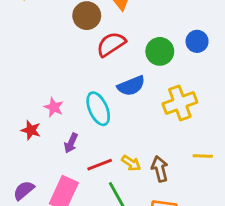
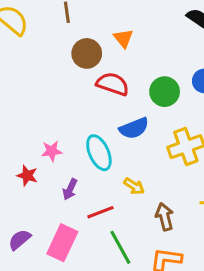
red semicircle: (111, 44) -> (113, 84), turned 52
pink star: (54, 107) -> (52, 151), turned -30
yellow arrow: (131, 163) -> (134, 186), moved

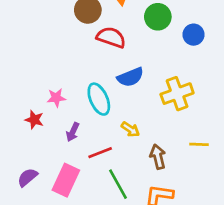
green circle: (165, 92) -> (158, 17), moved

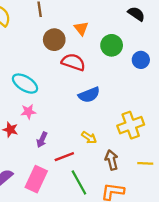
yellow cross: (177, 94) -> (131, 125), moved
cyan ellipse: (99, 99) -> (25, 84), moved, turned -35
yellow line: (199, 144) -> (145, 163), moved

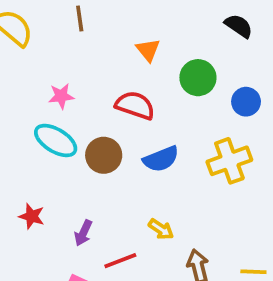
brown circle: (54, 40) -> (104, 155), moved
pink star: (28, 112) -> (61, 96), moved
yellow cross: (131, 125) -> (229, 161), moved

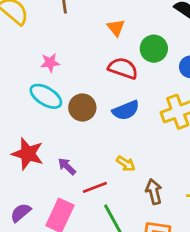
red semicircle: (135, 105) -> (123, 68), moved
red star: (32, 216) -> (28, 154), size x1.6
purple arrow: (83, 233) -> (67, 166), turned 108

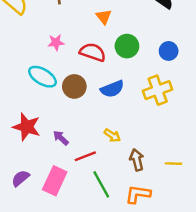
green circle: (154, 49) -> (127, 46), moved
pink star: (50, 63) -> (56, 42), moved
red semicircle: (123, 68) -> (93, 52), moved

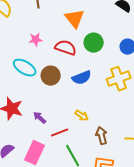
orange triangle: (104, 17) -> (75, 19), size x1.5

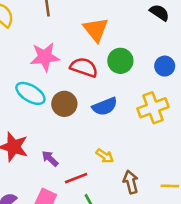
pink star: (36, 40) -> (45, 57), size x1.6

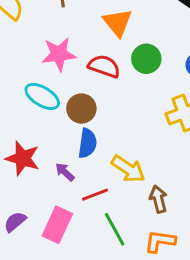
blue semicircle: (105, 106) -> (87, 143), moved, turned -60
yellow arrow: (105, 156) -> (128, 169), size x1.6

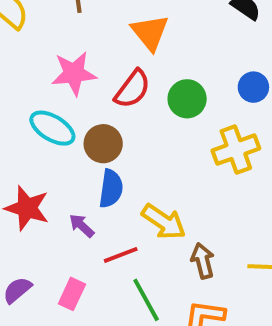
green circle: (146, 59) -> (187, 99), moved
red semicircle: (104, 66) -> (132, 89), turned 108
pink rectangle: (57, 225) -> (72, 294), size x0.7

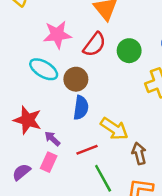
purple arrow: (82, 226) -> (52, 139), moved
pink rectangle: (72, 294) -> (49, 162), moved

